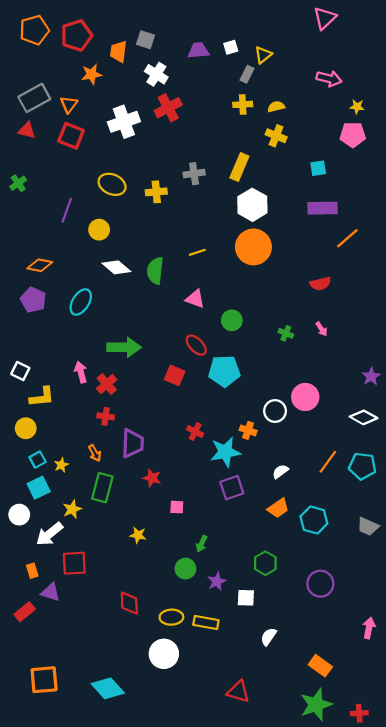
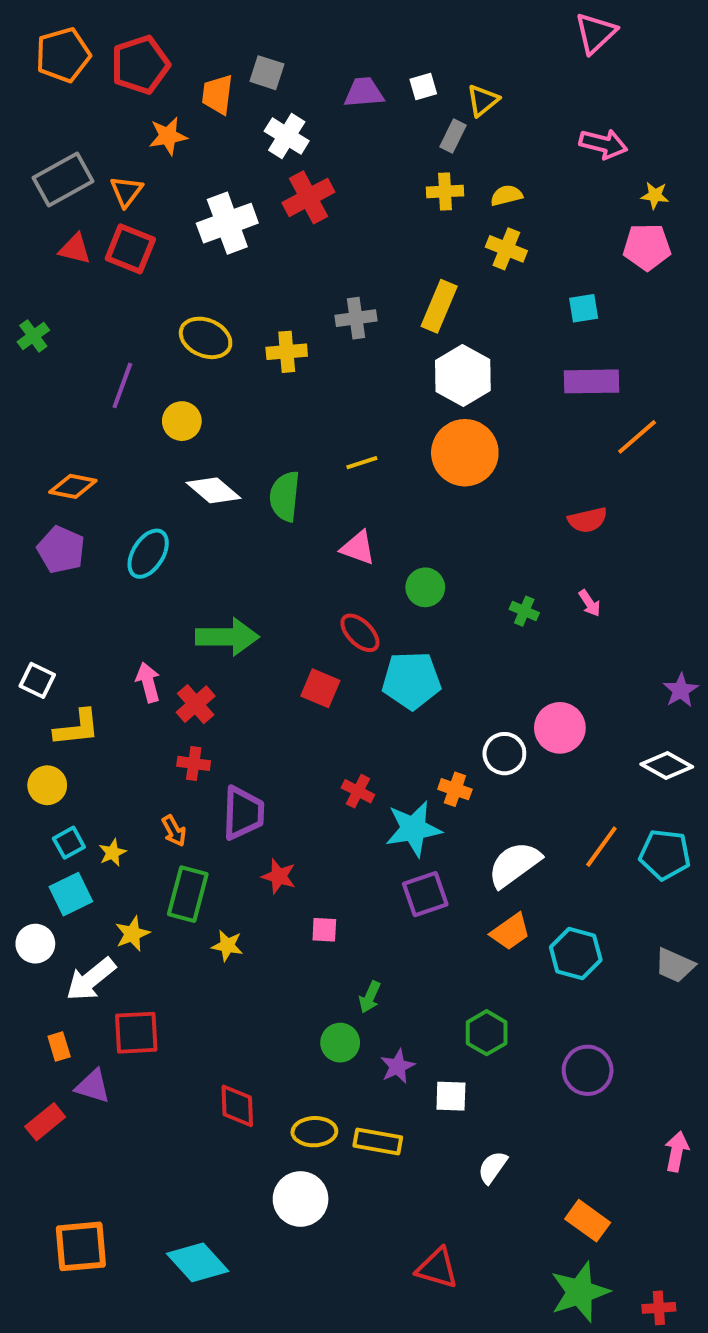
red triangle: (27, 130) -> (75, 249), moved
white semicircle: (280, 471) -> (514, 864), size x1.8
yellow star: (138, 535) -> (227, 946), moved

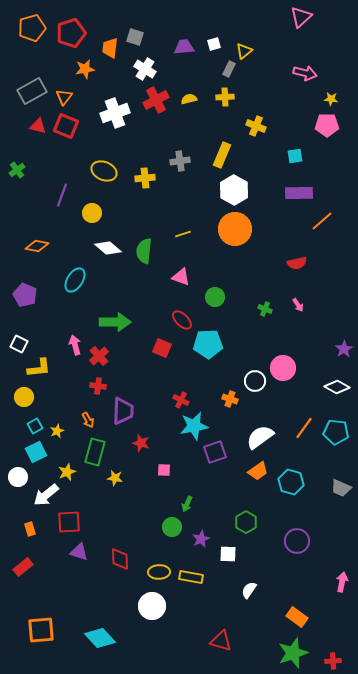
yellow semicircle: (506, 195) -> (189, 99), moved
purple pentagon: (61, 550) -> (25, 295), moved
cyan star: (413, 829) -> (194, 426), moved
purple triangle: (93, 1086) -> (79, 552), moved

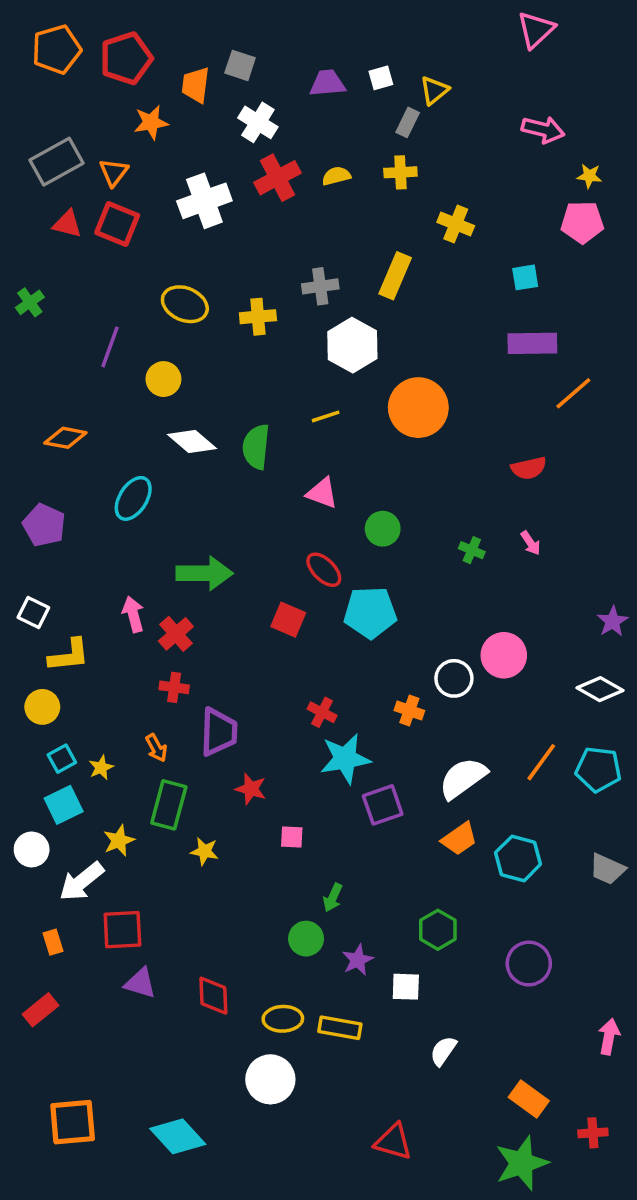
white hexagon: (234, 190) -> (352, 345), moved
red cross: (333, 661) -> (593, 1133), moved

